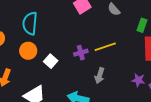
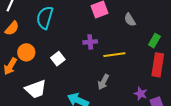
orange circle: (28, 51) -> (26, 52), moved
purple cross: (81, 53) -> (90, 42), moved

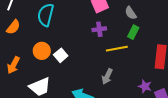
green rectangle: (154, 41) -> (133, 32), moved
purple cross: (90, 42) -> (99, 29), moved
orange circle: (26, 52) -> (42, 51), moved

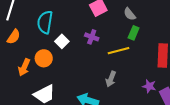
purple cross: (99, 29) -> (92, 37), moved, turned 32
white square: (61, 55) -> (62, 41), moved
orange arrow: (13, 65) -> (24, 67), moved

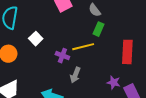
purple cross: (92, 37) -> (62, 56), moved
white square: (62, 41) -> (36, 39), moved

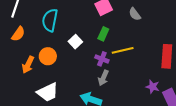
green rectangle: (98, 29) -> (103, 34), moved
gray arrow: (75, 75) -> (103, 78), moved

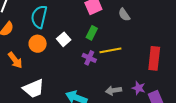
orange circle: (48, 56) -> (38, 44), moved
orange arrow: (28, 65) -> (15, 60), turned -66
gray arrow: (103, 78) -> (113, 90), moved, turned 56

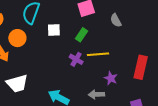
white square: (64, 39) -> (54, 30), moved, turned 32
orange circle: (38, 44) -> (17, 38), moved
purple star: (139, 88) -> (111, 78), moved

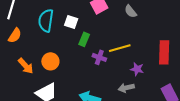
white square: (54, 30) -> (71, 22), moved, turned 32
green rectangle: (81, 35) -> (84, 39), moved
orange circle: (17, 38) -> (50, 61), moved

